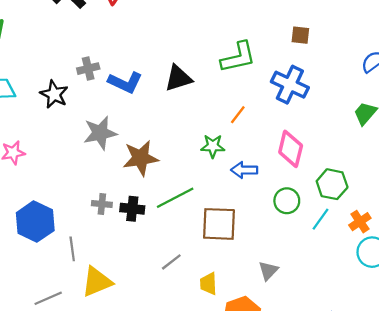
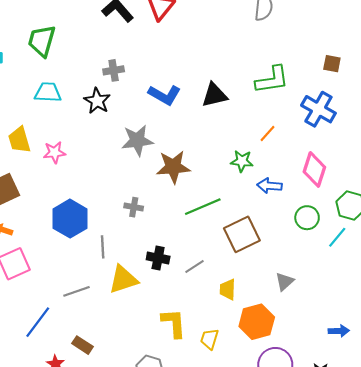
gray cross: (88, 69) -> (114, 70), moved
black cross: (132, 209) -> (158, 258), moved
brown square: (219, 224) -> (242, 234), turned -33

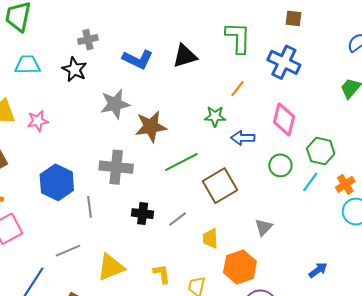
green L-shape: (272, 80) -> (238, 38), turned -76
gray cross: (134, 207) -> (116, 167), size x1.8
yellow triangle: (123, 279) -> (111, 267), moved
yellow L-shape: (174, 323) -> (162, 274), size x0.7
blue arrow: (339, 331) -> (318, 270), turned -30

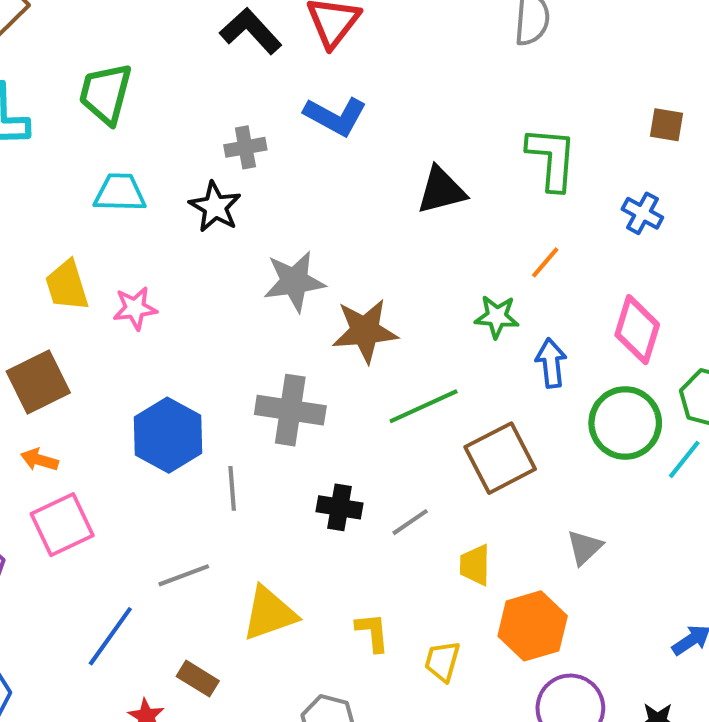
blue L-shape: (138, 59) -> (335, 116), moved
blue cross: (284, 62) -> (642, 213), size x0.6
blue arrow: (243, 138) -> (551, 363), turned 80
green circle: (280, 165) -> (625, 423), size x1.5

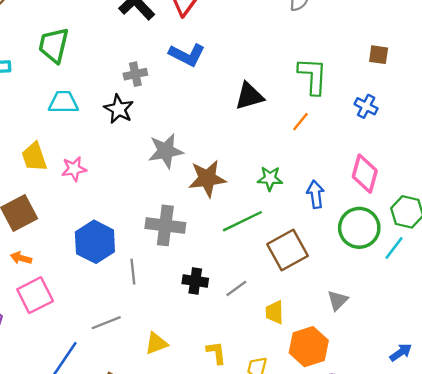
orange line: (545, 262) -> (300, 122), moved
green star: (497, 317) -> (270, 178), moved
yellow triangle: (269, 613) -> (156, 343), size x0.7

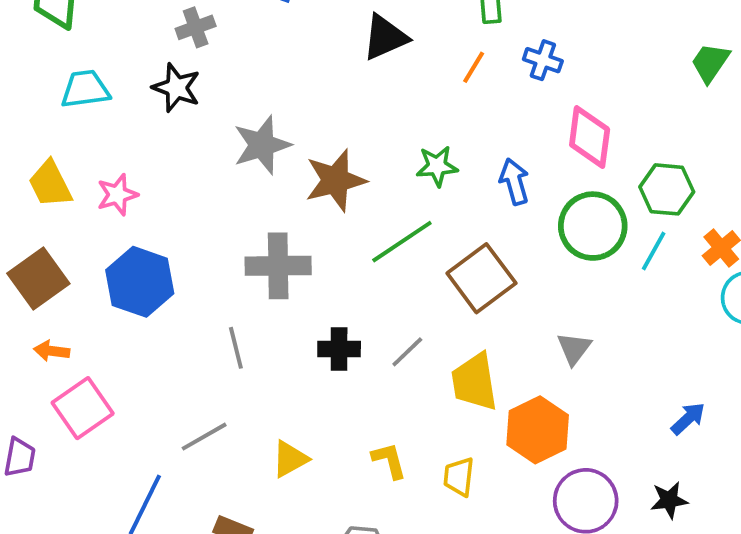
blue cross: (366, 106) -> (543, 60), moved
blue hexagon: (95, 242) -> (140, 282), moved
yellow trapezoid: (275, 312) -> (474, 382), size x1.5

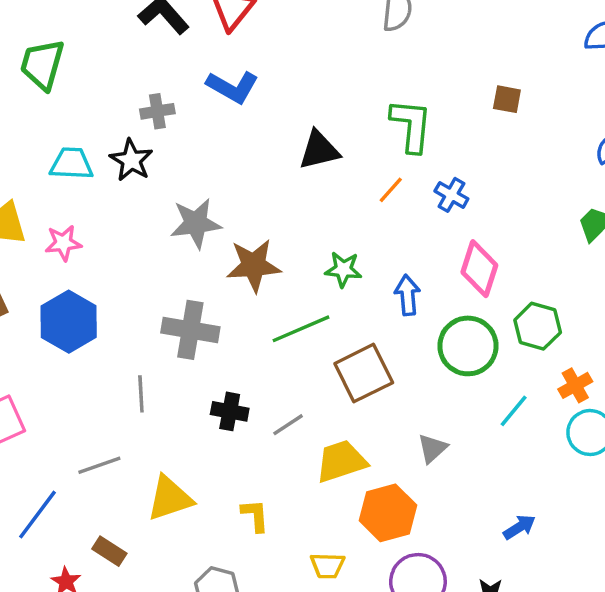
cyan trapezoid: (85, 89) -> (71, 164), moved
cyan line: (654, 251) -> (514, 411), moved
yellow trapezoid: (474, 382) -> (341, 461), turned 70
yellow triangle: (290, 459) -> (170, 498), size x1.4
yellow trapezoid: (459, 477) -> (327, 566), moved, turned -105

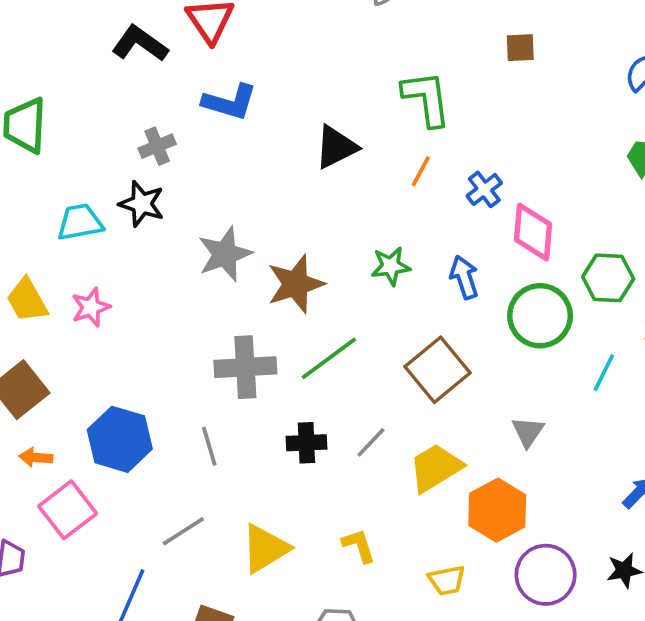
blue cross: (451, 195) -> (484, 189), moved, turned 36
blue hexagon: (69, 322) -> (120, 439), moved
green line: (301, 329) -> (329, 358), moved

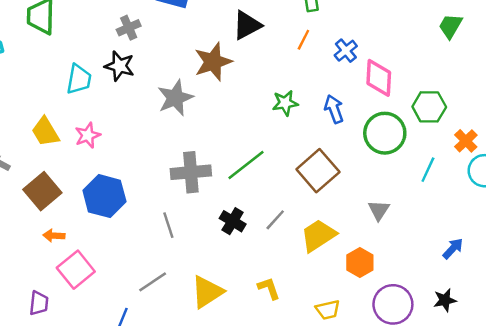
cyan trapezoid: (80, 222) -> (79, 79), turned 112
brown star: (296, 284) -> (213, 62), moved
blue hexagon: (120, 439) -> (104, 196), moved
black cross: (306, 443) -> (233, 221), turned 35
orange hexagon: (497, 510) -> (360, 262), size x0.7

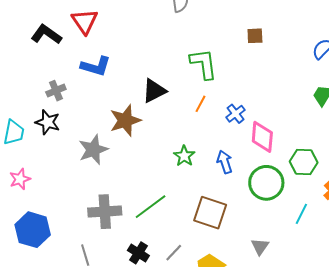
green star: (285, 103) -> (184, 156), turned -30
brown square: (318, 171) -> (210, 213), turned -32

